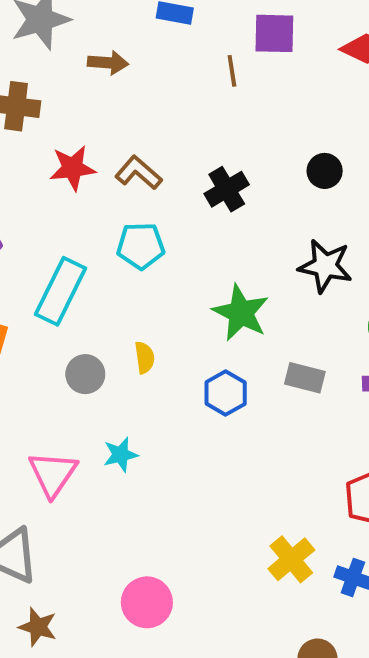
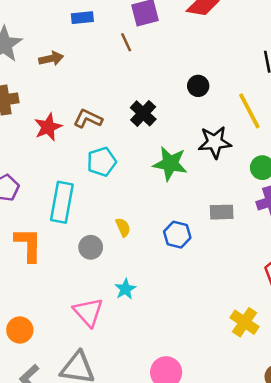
green star: (241, 313) -> (170, 164), moved

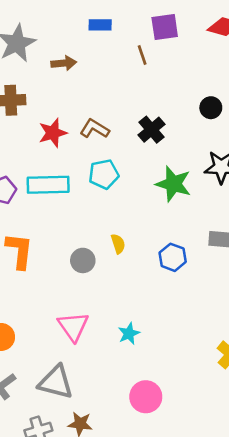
cyan rectangle: (62, 202) -> (48, 185), moved, turned 72
cyan star: (125, 289) -> (129, 334), moved

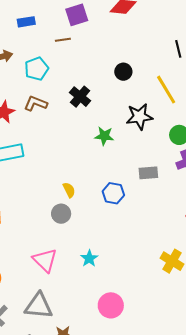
brown line: (142, 55) -> (63, 40), turned -70
cyan pentagon: (104, 174) -> (37, 69), moved
green star: (173, 184) -> (104, 136), size x0.7
gray circle: (83, 260) -> (61, 214), moved

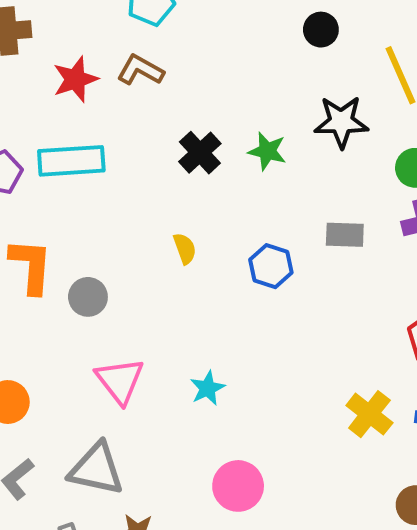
black cross: (80, 97) -> (200, 153), moved
gray circle: (61, 214) -> (88, 297), moved

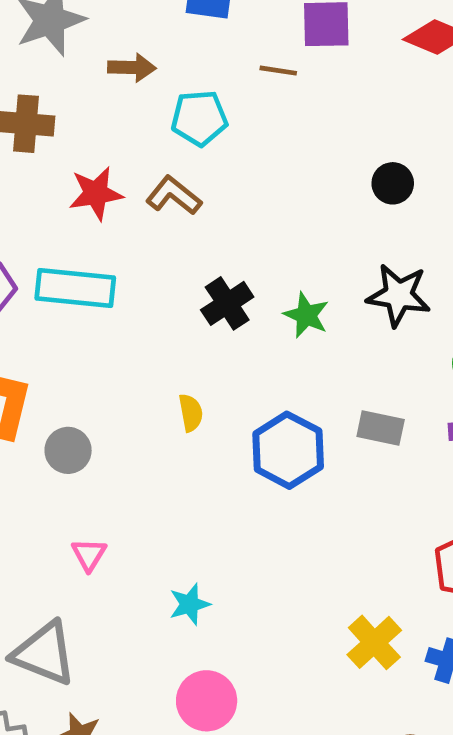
blue hexagon: (271, 266) -> (288, 450), size x1.4
pink triangle: (120, 381) -> (89, 555), size x0.6
cyan star: (207, 388) -> (190, 604), moved

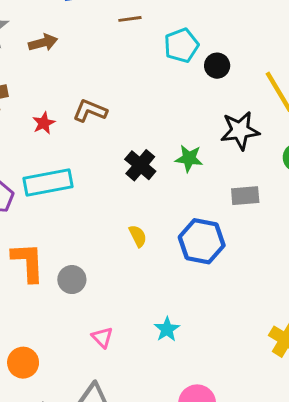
cyan pentagon: (199, 118) -> (181, 45), moved
red star: (96, 193) -> (44, 123), size x0.7
gray rectangle: (381, 428) -> (245, 196), moved
cyan star: (190, 604) -> (167, 329), moved

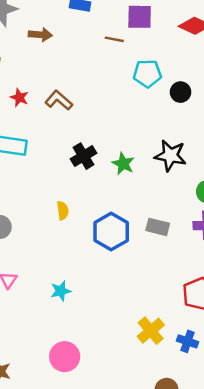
black circle: (217, 66) -> (180, 92), moved
red star: (44, 123) -> (19, 98), turned 30
gray rectangle: (245, 196) -> (158, 227), moved

